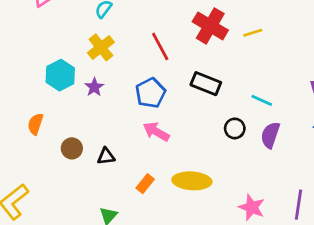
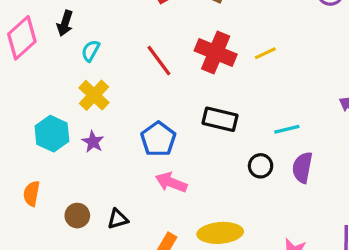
red line: (160, 46) -> (159, 61), moved
cyan line: (262, 100) -> (287, 129), turned -30

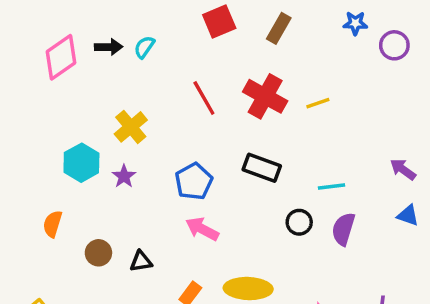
black arrow: (65, 23) -> (109, 47), turned -115
cyan semicircle: (91, 51) -> (144, 47), moved

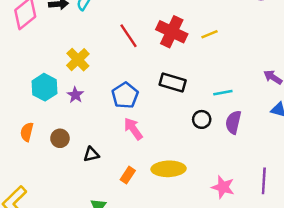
pink arrow: (202, 229) -> (133, 129), turned 30
brown circle: (98, 253) -> (60, 138), moved

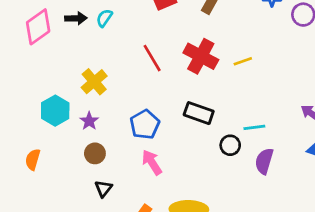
black circle: (202, 119) -> (230, 145), moved
brown circle: (60, 138) -> (95, 153), moved
black triangle: (91, 154) -> (103, 189), turned -42

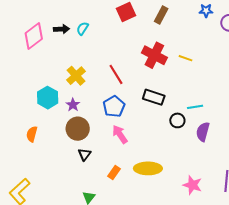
red line: (152, 58) -> (116, 74), moved
yellow line: (243, 61) -> (185, 58), turned 40
brown circle: (95, 153) -> (78, 129), size x1.5

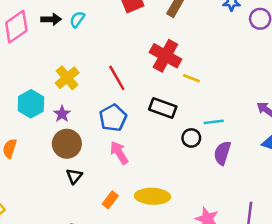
yellow line: (185, 58) -> (191, 78), moved

